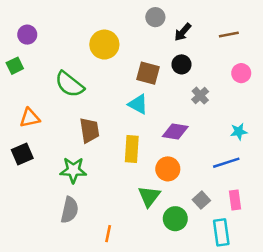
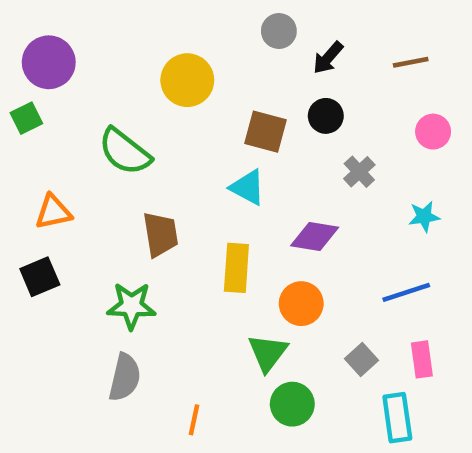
purple circle: (27, 35) -> (49, 62), size x1.5
cyan star: (239, 132) -> (424, 216), moved
green circle: (175, 219) -> (292, 404), moved

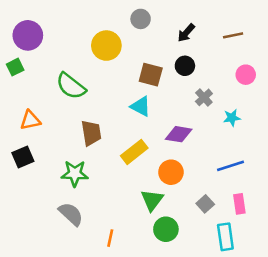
gray circle: (279, 31) -> (141, 19), moved
cyan star: (424, 216) -> (232, 118), moved
yellow rectangle: (236, 268) -> (134, 152), turned 48
gray semicircle: (125, 377) -> (71, 214), turned -60

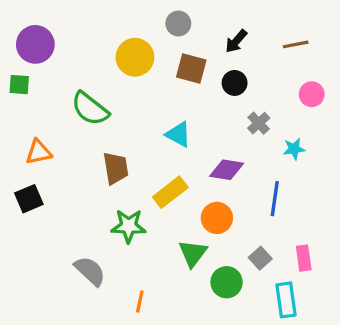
green square: (15, 67) -> (19, 85), turned 30
brown square: (151, 75) -> (191, 68), moved
blue line: (231, 166) -> (275, 199), moved, turned -64
green star: (75, 173) -> (129, 226), moved
green circle: (166, 229) -> (227, 282), moved

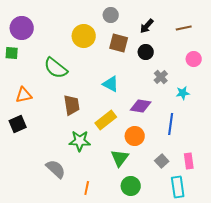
green circle: (227, 282) -> (131, 186), moved

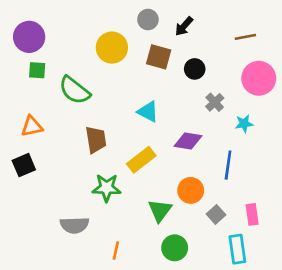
black arrow: (147, 26) -> (184, 26), moved
green square: (12, 53) -> (37, 70), moved
pink circle: (194, 59) -> (259, 78), size x1.6
orange circle: (135, 136) -> (191, 190), moved
gray semicircle: (56, 169) -> (74, 225), turned 135

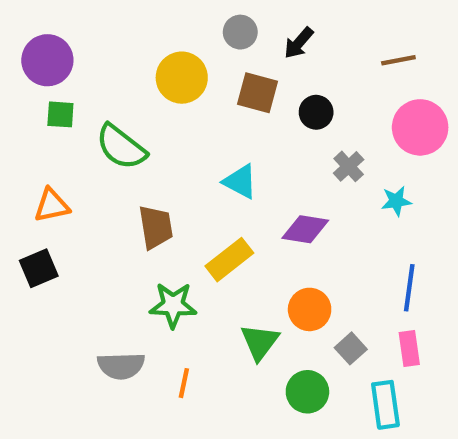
blue line: (228, 165) -> (409, 288), moved
green circle: (175, 248) -> (307, 392), moved
orange line: (116, 250) -> (184, 383), moved

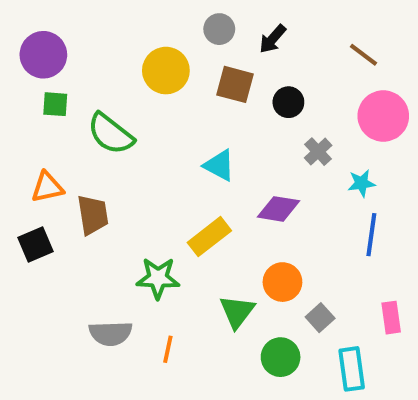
brown line: (398, 60) -> (364, 55), turned 48
brown trapezoid: (156, 227) -> (93, 215), moved
blue line: (409, 288) -> (371, 235), moved
pink rectangle: (409, 348) -> (391, 318), moved

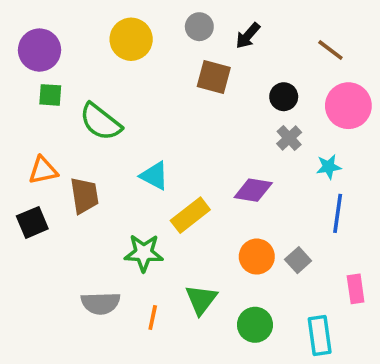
yellow circle: (166, 71) -> (131, 39), moved
black circle: (288, 102) -> (284, 97), moved
cyan triangle: (219, 165) -> (154, 176), moved
green triangle: (237, 312) -> (201, 300), moved
gray square: (320, 318) -> (298, 260), moved

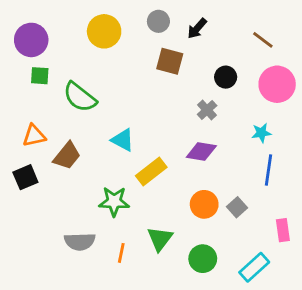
gray cross: (289, 138) -> (207, 110), moved
brown trapezoid: (84, 195) -> (67, 156), turned 48
cyan rectangle: (320, 336) -> (254, 267), turned 56

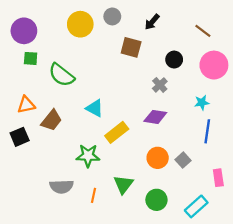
gray circle: (158, 21) -> (112, 16), moved

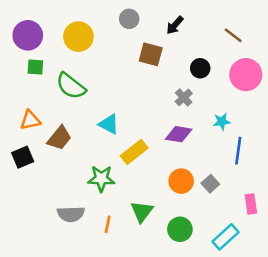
yellow circle: (80, 24) -> (78, 37), moved
cyan star: (202, 103) -> (222, 122), moved

